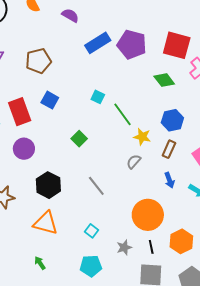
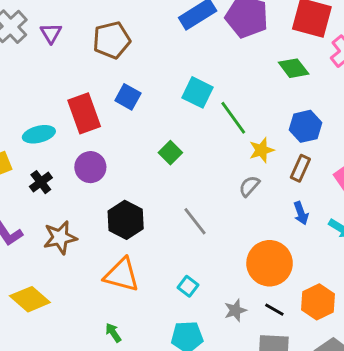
cyan square: (98, 97) -> (198, 92), size x1.5
yellow star: (142, 137) -> (262, 150), turned -30
black line: (151, 247) -> (274, 310), turned -48

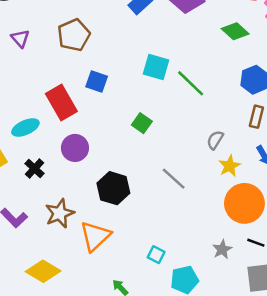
yellow star: (262, 150) -> (230, 166), moved
orange triangle: (122, 275) -> (95, 236), moved, turned -48
cyan square: (188, 286) -> (156, 255), moved

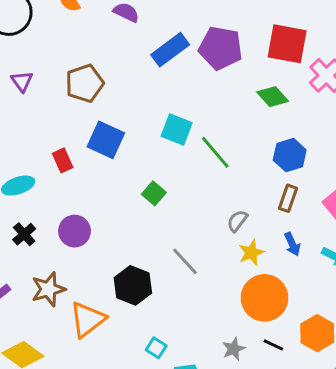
blue square: (97, 82) -> (106, 140), size x1.4
red rectangle: (61, 103) -> (63, 160), size x0.6
purple circle: (75, 148) -> (75, 231), moved
black hexagon: (113, 188) -> (133, 285), moved

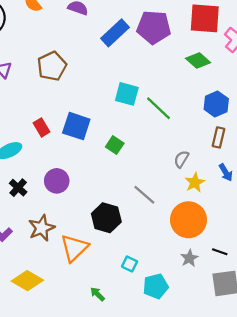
blue square: (106, 140) -> (76, 126), moved
orange circle: (265, 298) -> (188, 220), moved

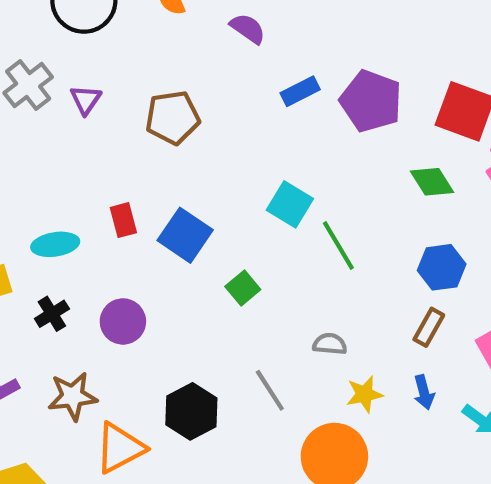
blue rectangle: (115, 33) -> (300, 91), size x0.7
gray semicircle: (181, 159) -> (330, 344), moved, turned 48

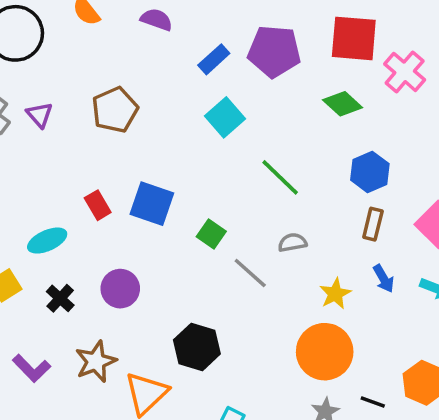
cyan square: (290, 204) -> (225, 117), moved, turned 33
gray semicircle: (330, 344) -> (292, 243), moved
gray line: (270, 390) -> (250, 273), moved

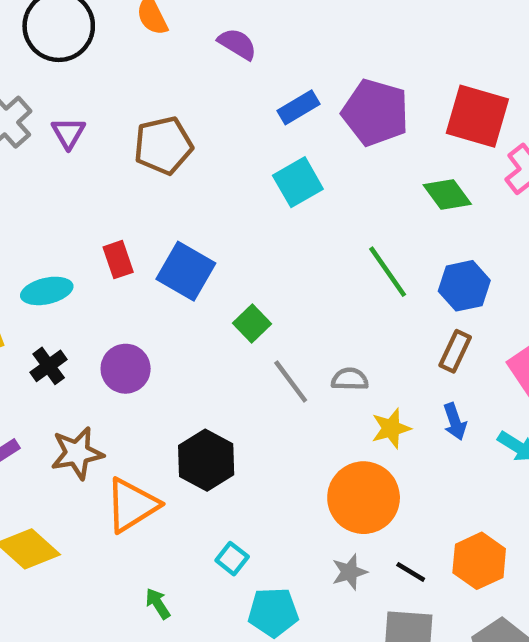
green line: (280, 177) -> (388, 272), moved
gray semicircle: (292, 243) -> (350, 379), moved

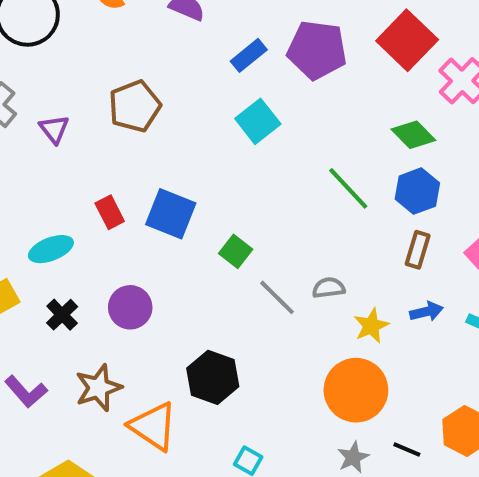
red square: (477, 116) -> (407, 40), turned 36
purple triangle: (68, 133) -> (54, 129), moved
green diamond: (447, 194) -> (413, 135), moved
blue arrow: (455, 422) -> (426, 312), turned -76
orange triangle: (132, 505) -> (153, 426), turned -46

